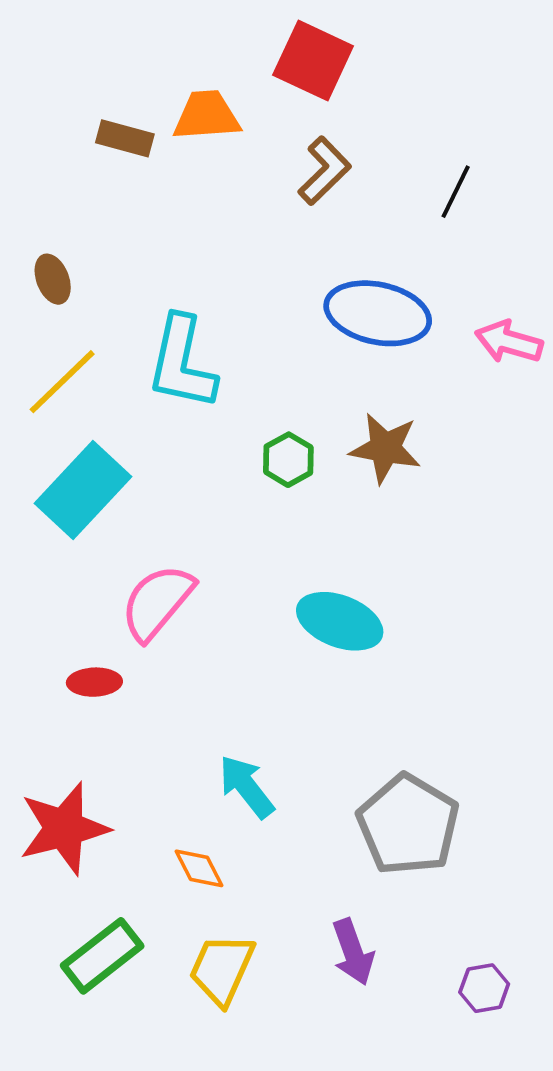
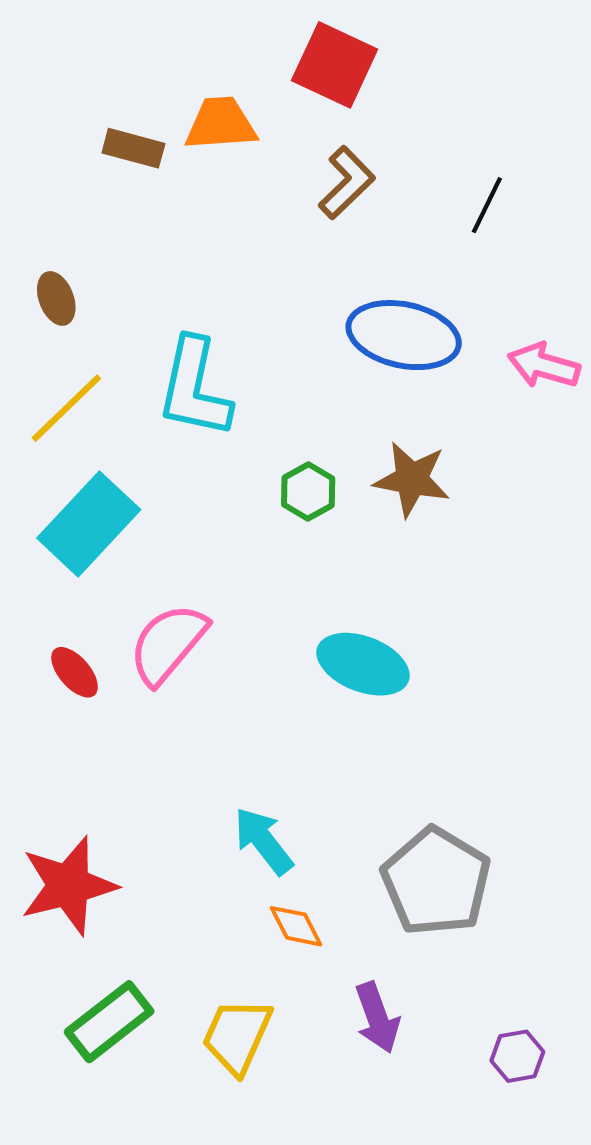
red ellipse: (94, 682) -> (75, 672), moved, turned 51
orange diamond: (199, 868) -> (296, 926), moved

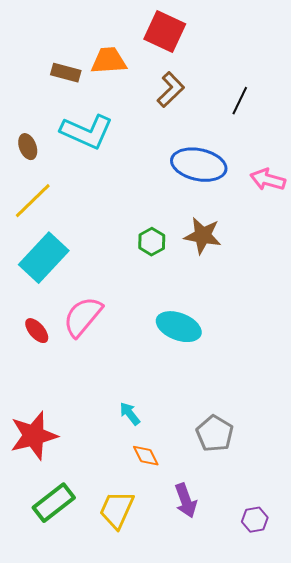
cyan L-shape: (194, 388) -> (87, 132), moved, turned -78
cyan arrow: (263, 841) -> (130, 414), size x0.7
gray pentagon: (436, 881) -> (215, 434), size x0.7

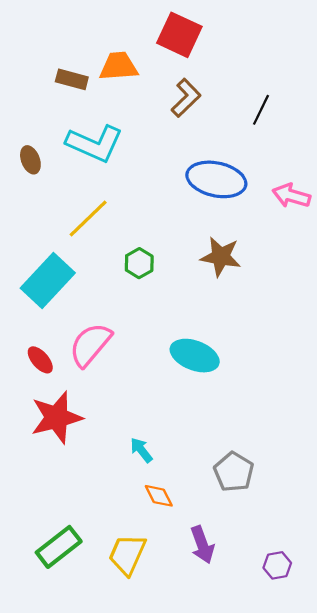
yellow line: (33, 201) -> (88, 219), moved
green hexagon: (152, 242) -> (139, 263), moved
red star: (34, 436) -> (57, 418), moved

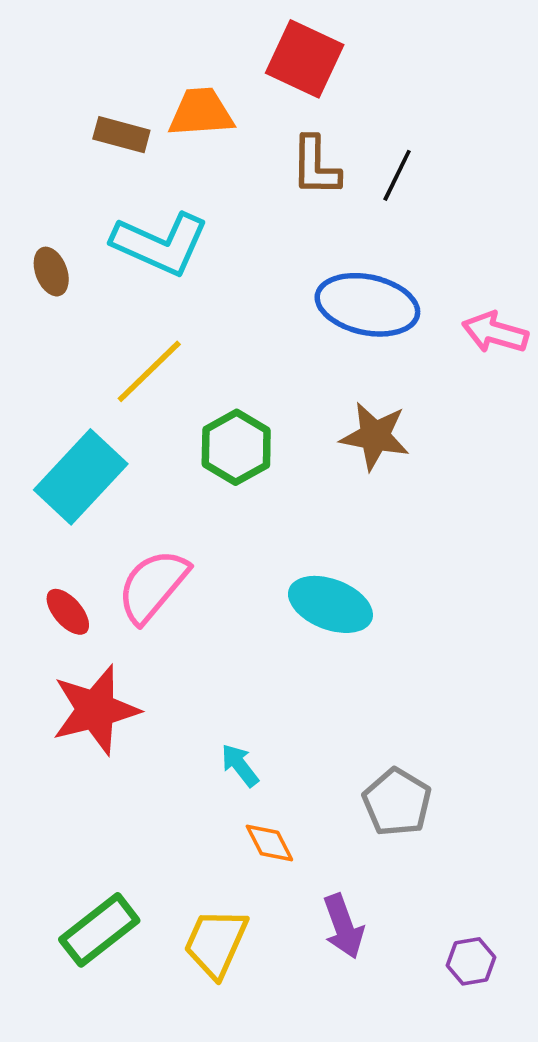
brown L-shape: (186, 98) -> (316, 166), turned 135
black line: (261, 110) -> (397, 175), moved
green hexagon: (139, 263) -> (236, 447), size x1.4

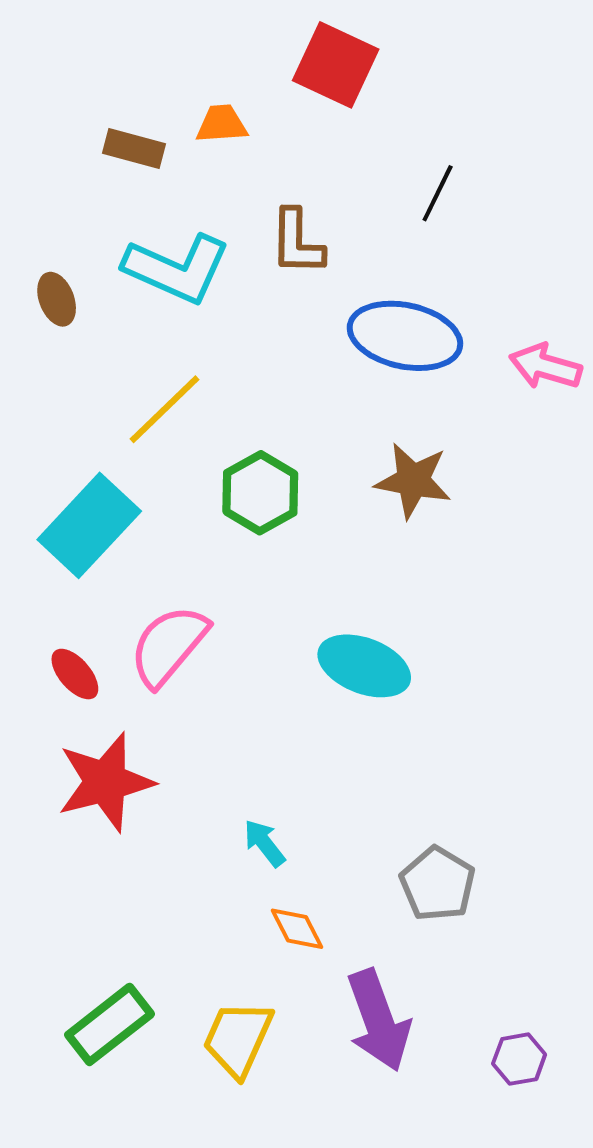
orange trapezoid: (201, 112) -> (222, 124), size x0.7
brown L-shape: (316, 166) -> (297, 242), moved
purple arrow: (343, 926) -> (378, 1020), size x1.4

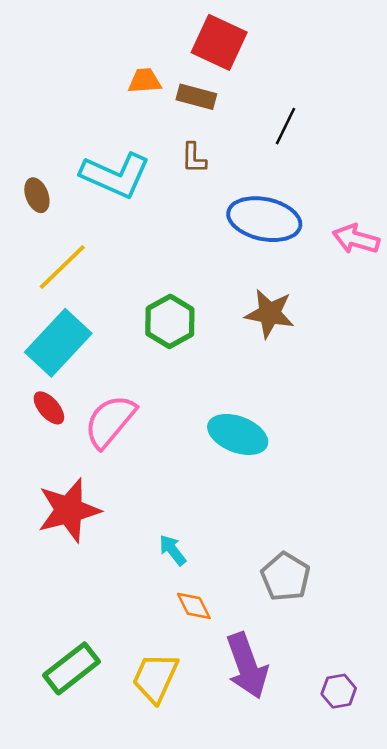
brown rectangle: (134, 148) -> (196, 97), moved
brown L-shape: (297, 242) -> (194, 158), size x0.7
yellow line: (165, 409) -> (62, 267), moved
red ellipse: (75, 674) -> (49, 408), moved

